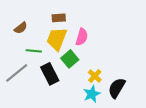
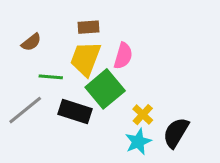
green square: (70, 59) -> (105, 89), size x1.4
black rectangle: (50, 74) -> (75, 112), turned -45

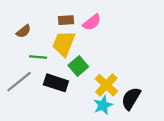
pink semicircle: (123, 56) -> (92, 22), moved, turned 36
green square: (105, 89) -> (78, 66), size x0.7
yellow cross: (143, 115) -> (106, 85), size x1.5

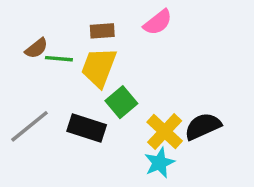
pink semicircle: (92, 22) -> (158, 22), moved
green line: (38, 57) -> (59, 59), moved
black semicircle: (131, 98) -> (203, 126), moved, turned 35

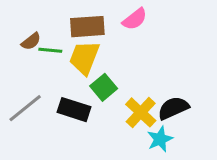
brown rectangle: (102, 31) -> (87, 27), size x1.6
cyan star: (159, 163) -> (160, 139), moved

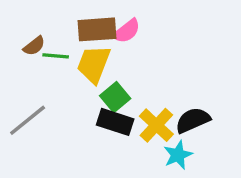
pink semicircle: (135, 19) -> (127, 31), moved
black rectangle: (74, 110) -> (115, 122), moved

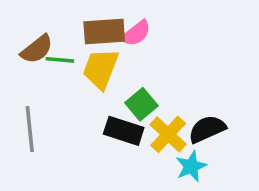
brown semicircle: (34, 46) -> (37, 49), size x1.4
green square: (115, 97) -> (141, 104), moved
gray line: (28, 120) -> (30, 129), turned -57

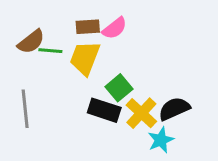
brown rectangle: (104, 32) -> (88, 27), size x0.7

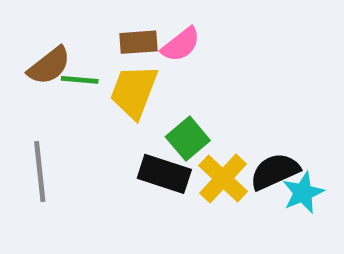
cyan star: (161, 140) -> (303, 193), moved

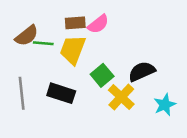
black semicircle: (275, 171) -> (142, 71), moved
black rectangle: (164, 174) -> (61, 93), moved

